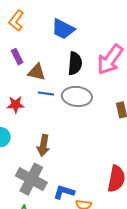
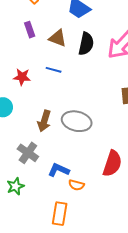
brown triangle: (37, 72) -> (58, 38), moved
gray ellipse: (77, 96) -> (77, 121), moved
gray cross: (31, 179) -> (28, 153), size x0.7

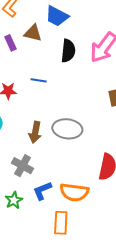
brown triangle: (58, 38) -> (33, 33), moved
blue L-shape: (59, 170) -> (42, 191), moved, turned -40
orange semicircle: (76, 185) -> (74, 192), size x1.8

